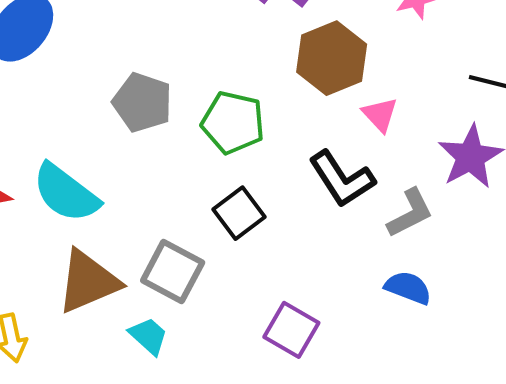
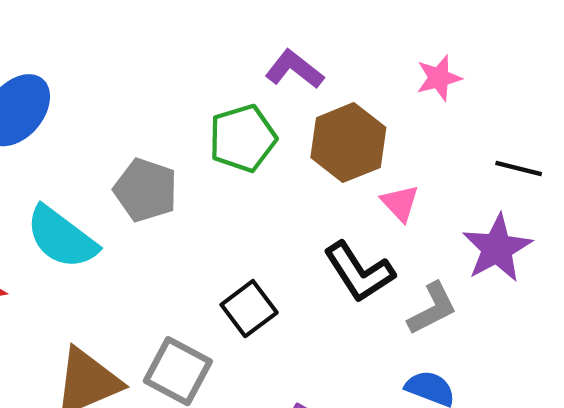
green pentagon: (233, 123) -> (243, 138), moved, turned -30
cyan semicircle: (66, 193) -> (61, 237), moved

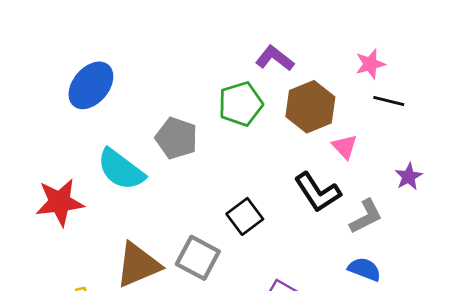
black line: (519, 168) -> (389, 101), moved
purple star: (497, 248) -> (409, 177), size x0.6

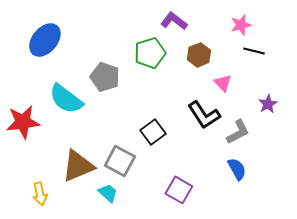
brown hexagon: (310, 107) -> (199, 55), size x0.7
blue semicircle: (364, 269) -> (237, 169), turned 40

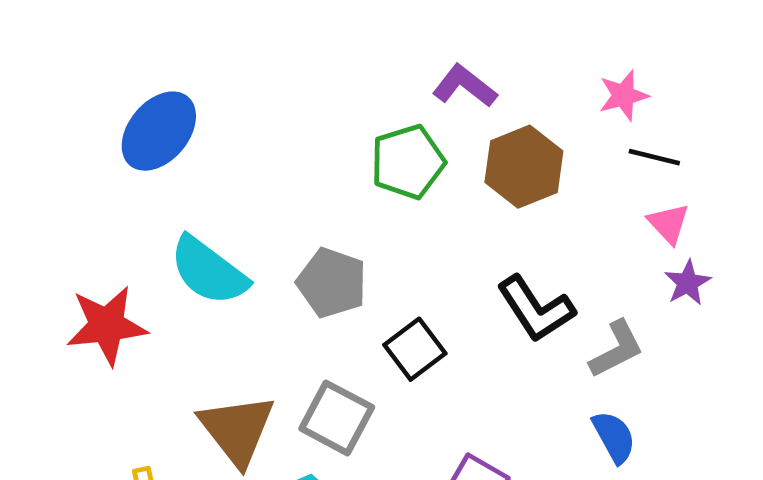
brown hexagon: (199, 55) -> (524, 167), size x1.4
gray pentagon: (105, 77) -> (332, 283), moved
pink triangle: (223, 83) -> (669, 223), moved
brown triangle: (78, 166) -> (237, 430), turned -45

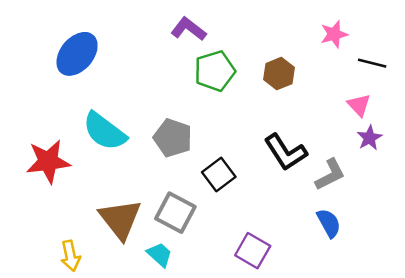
purple L-shape: (465, 86) -> (188, 29), moved
black line: (654, 157) -> (372, 63), moved
brown hexagon: (524, 167) -> (279, 74), size x0.7

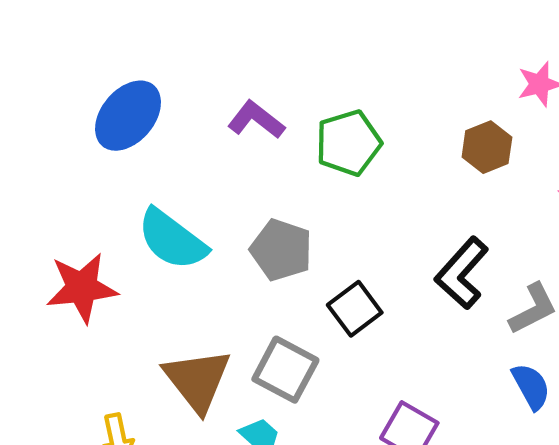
purple L-shape: (188, 29) -> (256, 120), moved
brown hexagon: (279, 74) -> (487, 147), moved
black L-shape: (286, 152) -> (462, 273), turned 75

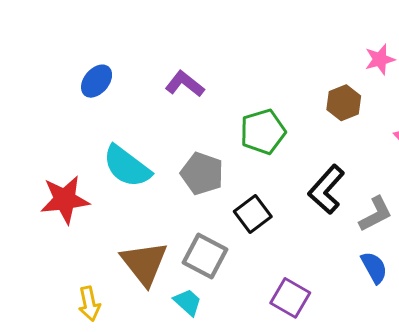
blue ellipse: (128, 116) -> (97, 81), size x0.7
green pentagon: (348, 143) -> (263, 132), moved

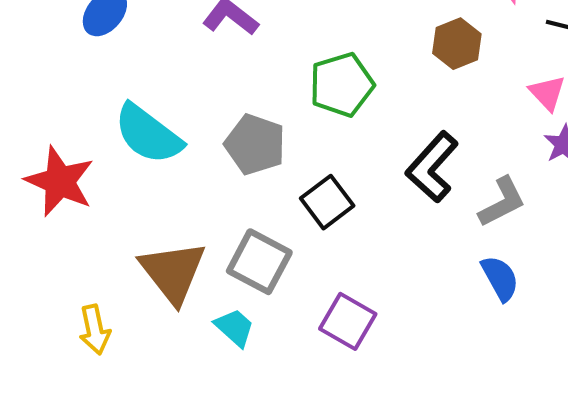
red star: (65, 200) -> (60, 181), turned 30
purple square: (290, 298) -> (348, 321), moved

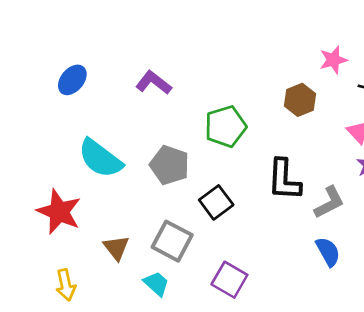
black L-shape: (432, 167) -> (284, 180), turned -39
red star: (60, 181) -> (59, 212), moved
brown triangle: (173, 272) -> (116, 248), size x0.6

